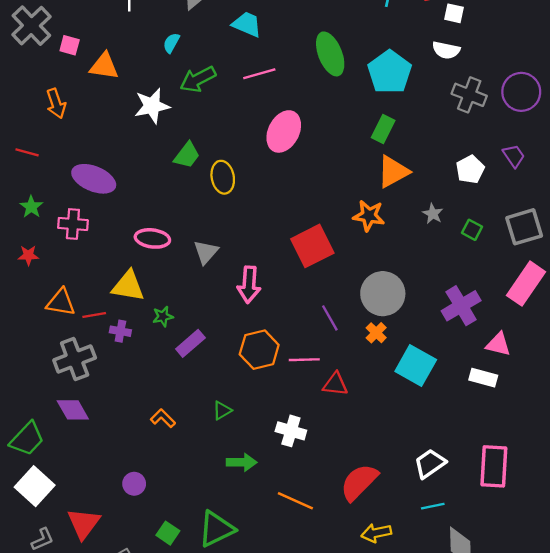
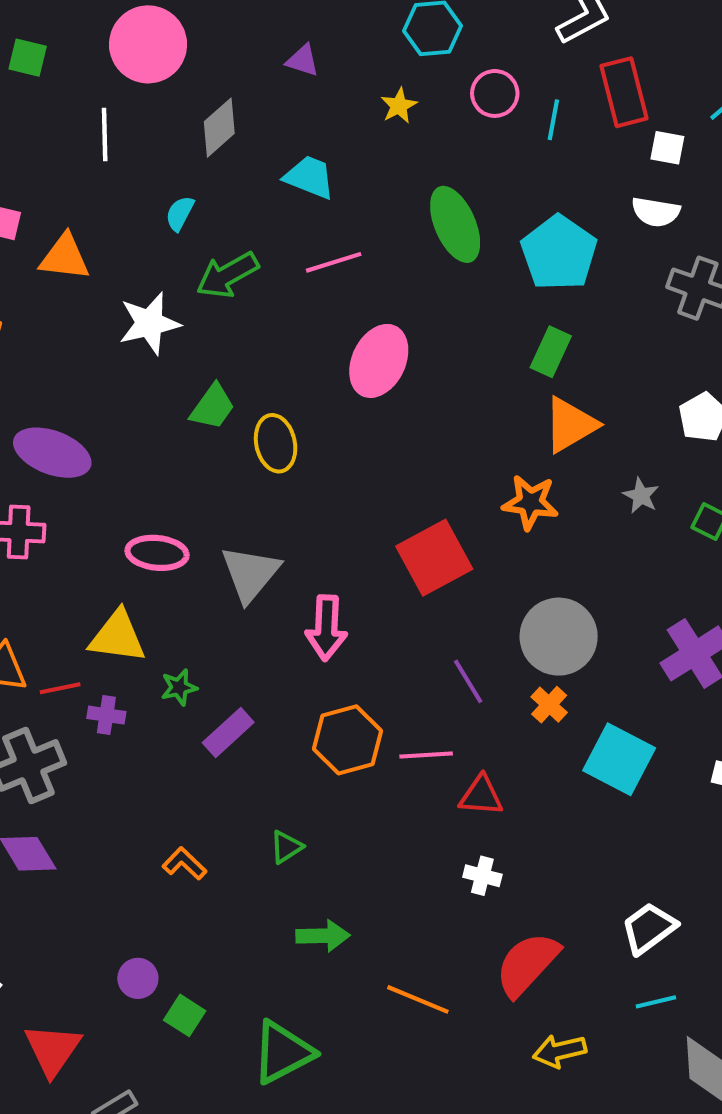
gray triangle: (206, 252) -> (250, 574), size x1.4
white cross: (291, 431) -> (482, 876), moved, size x0.7
green square: (168, 533) -> (185, 1015), moved

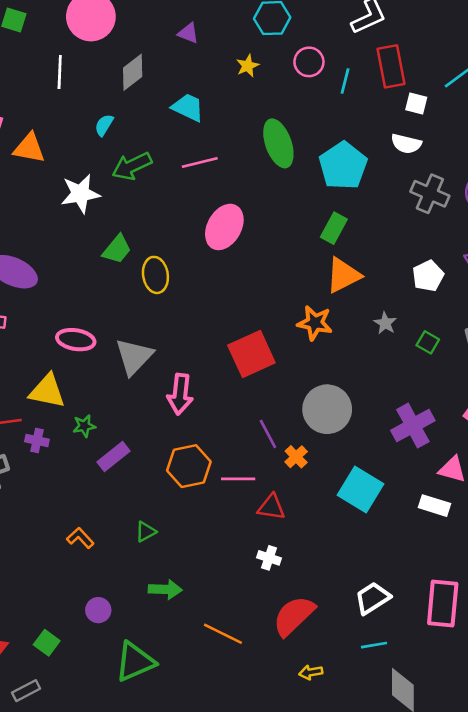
orange cross: (549, 705) -> (296, 457), moved
purple circle: (138, 978) -> (98, 610), moved
green square: (185, 1015) -> (47, 643), moved
yellow arrow: (560, 1051) -> (311, 672), size x0.7

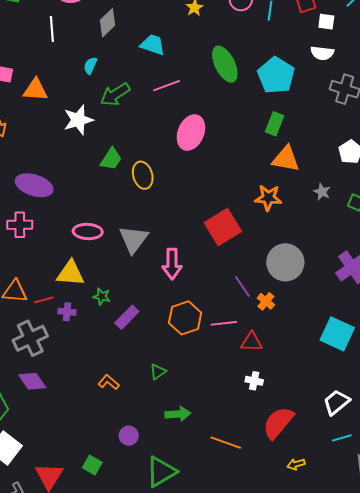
orange triangle: (343, 275) -> (286, 159), turned 44
green star: (84, 426) -> (102, 296), turned 30
cyan square: (361, 490) -> (337, 334), moved

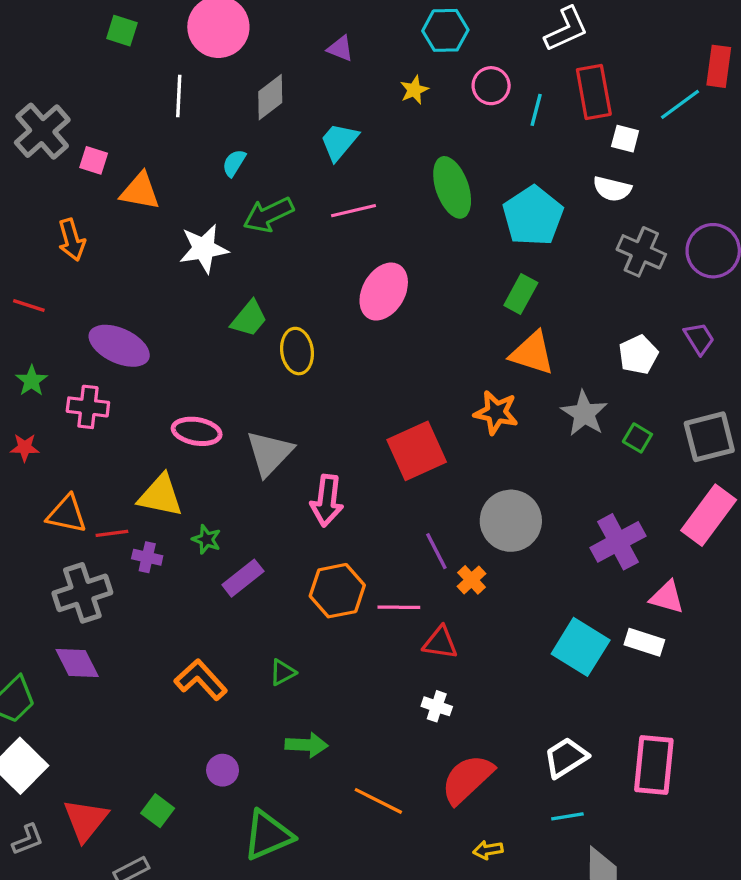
cyan trapezoid: (153, 45) -> (339, 142), turned -76
gray star: (322, 192) -> (584, 413), size x1.6
orange L-shape: (109, 382) -> (201, 680), size x1.5

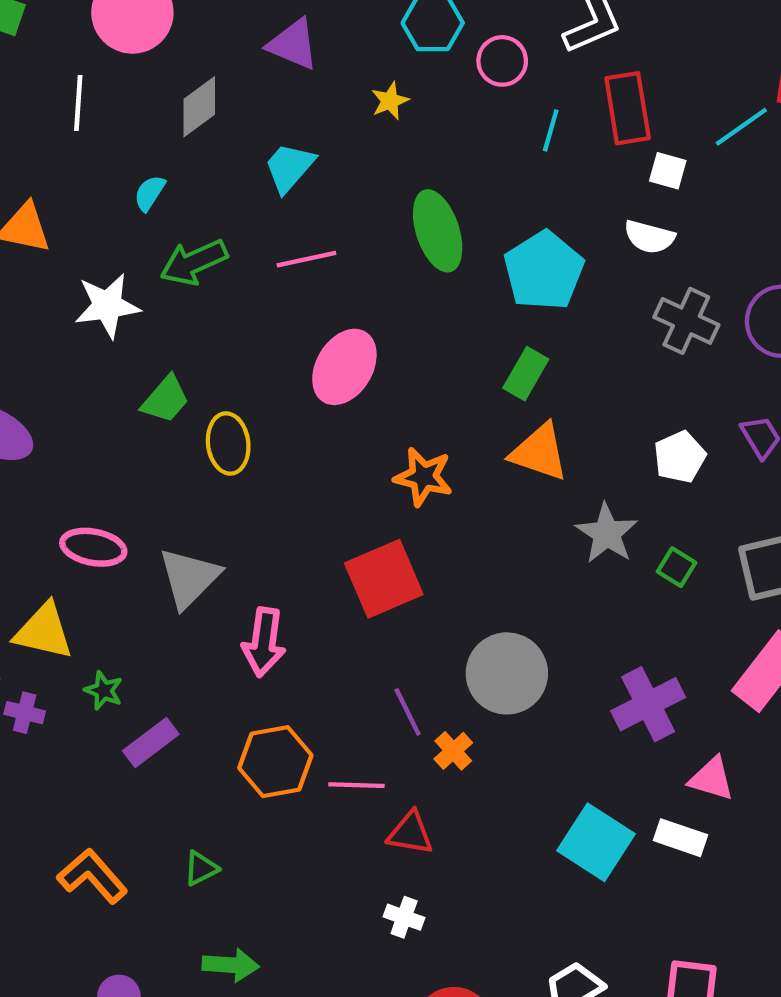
purple triangle: (340, 49) -> (293, 44), size x1.5
pink circle: (491, 86) -> (502, 61), moved
orange star: (496, 412) -> (423, 477), moved

